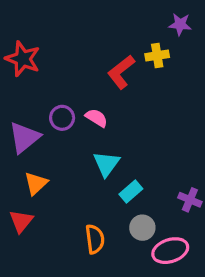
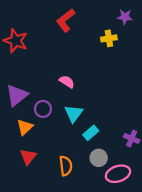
red L-shape: (121, 72) -> (66, 20), moved
purple circle: (62, 118) -> (43, 109), moved
red triangle: (21, 221) -> (28, 157), moved

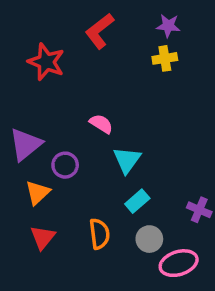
purple star: (125, 17) -> (168, 26), moved
red star: (16, 41) -> (46, 62), moved
cyan triangle: (74, 113) -> (127, 160), moved
orange semicircle: (66, 166) -> (99, 234), moved

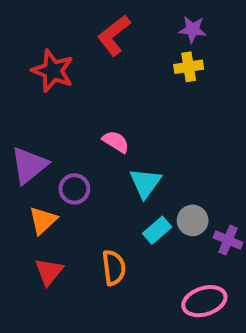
gray circle: (149, 239) -> (193, 220), moved

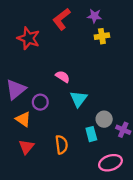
purple star: (193, 29) -> (95, 16), moved
orange triangle: (43, 220) -> (23, 119), turned -42
cyan rectangle: (157, 230) -> (91, 134), moved, turned -64

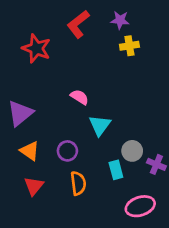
purple circle: (40, 102) -> (67, 151), moved

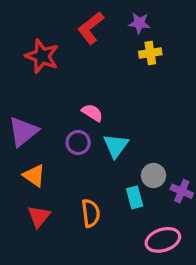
purple circle: (67, 151) -> (78, 143), moved

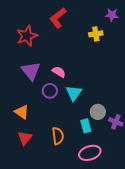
purple star: (139, 23) -> (112, 15), moved
red star: (42, 56) -> (27, 36), turned 30
purple triangle: (23, 132) -> (31, 71), moved, turned -30
pink ellipse: (163, 240) -> (90, 153), moved

